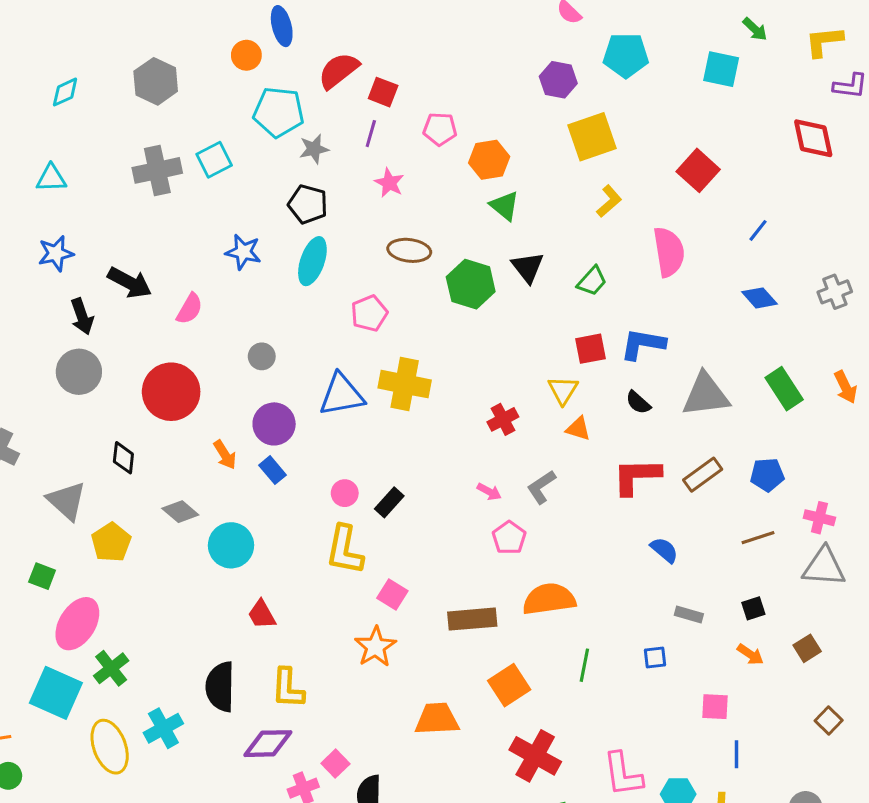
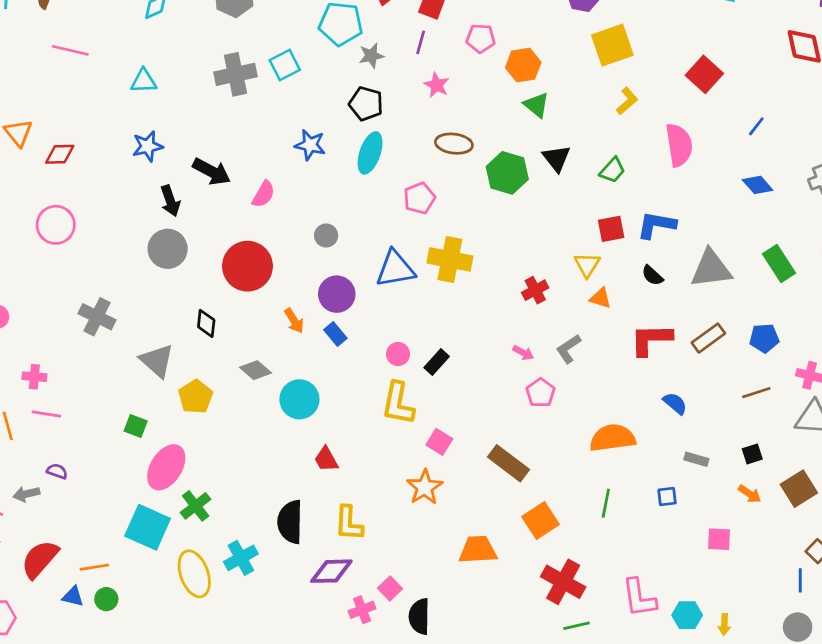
orange semicircle: (549, 599) -> (612, 438), moved
brown rectangle: (472, 619) -> (509, 463), turned 42
brown square: (807, 648) -> (799, 489), size x1.5
blue line: (736, 754) -> (800, 580), moved

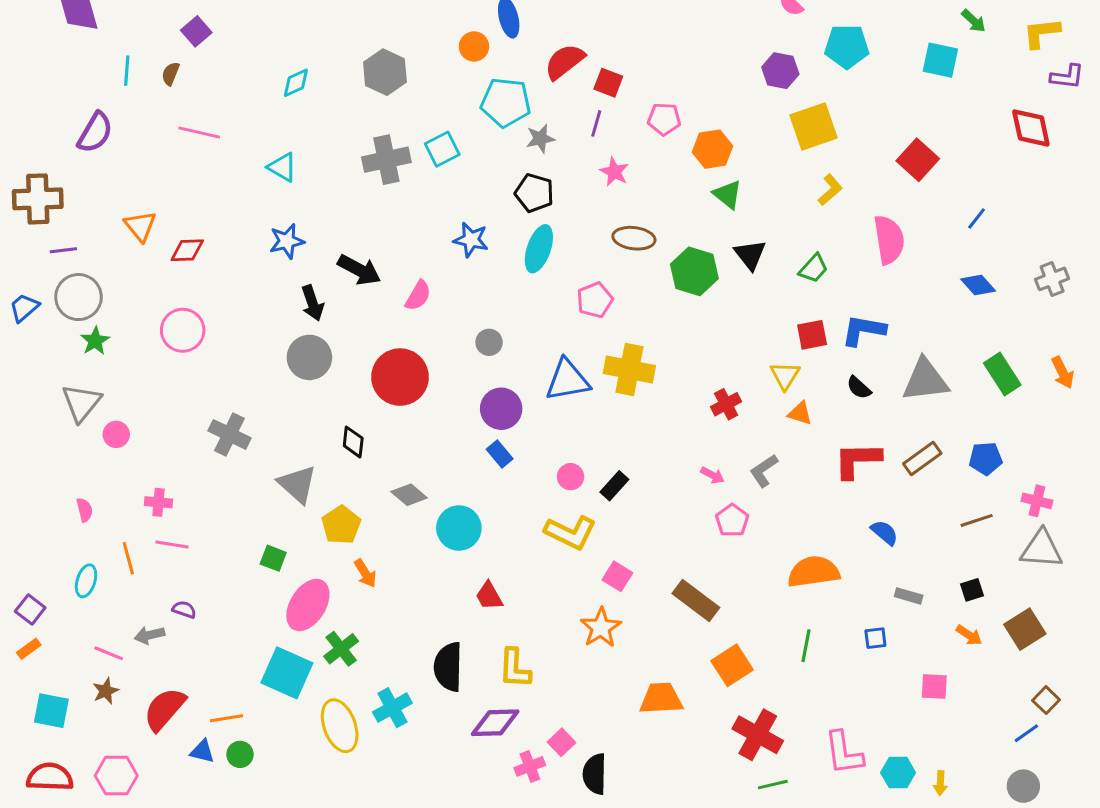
cyan triangle: (144, 81) -> (282, 167), turned 32
orange arrow: (294, 321) -> (365, 573), moved
yellow L-shape: (398, 403) -> (571, 533), turned -75
blue line: (800, 580) -> (1026, 733), turned 55

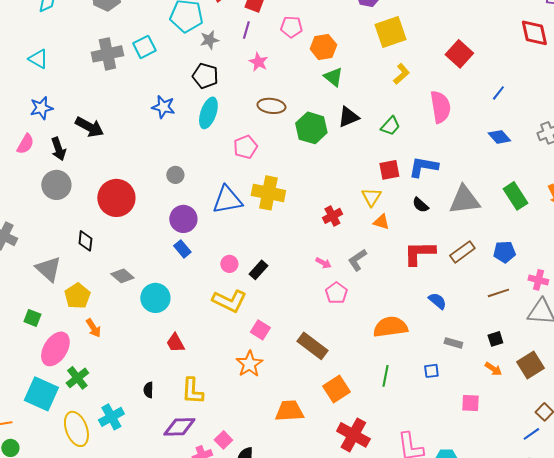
black triangle: (750, 255) -> (348, 117), turned 45
pink semicircle: (418, 296) -> (25, 144), moved
black semicircle: (448, 667) -> (148, 390), size x0.5

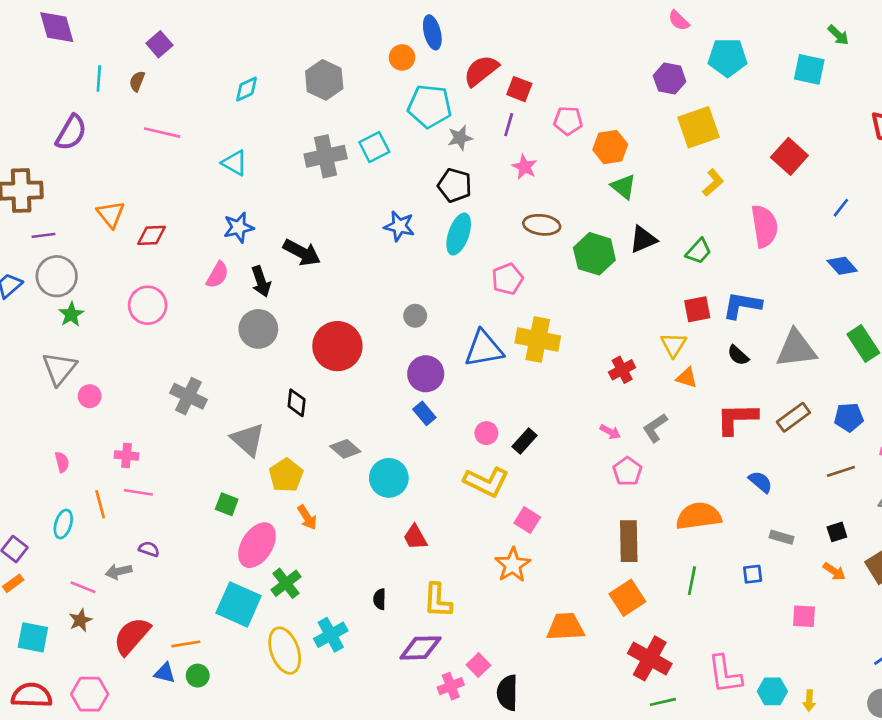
brown rectangle: (312, 346) -> (629, 541), moved, turned 52

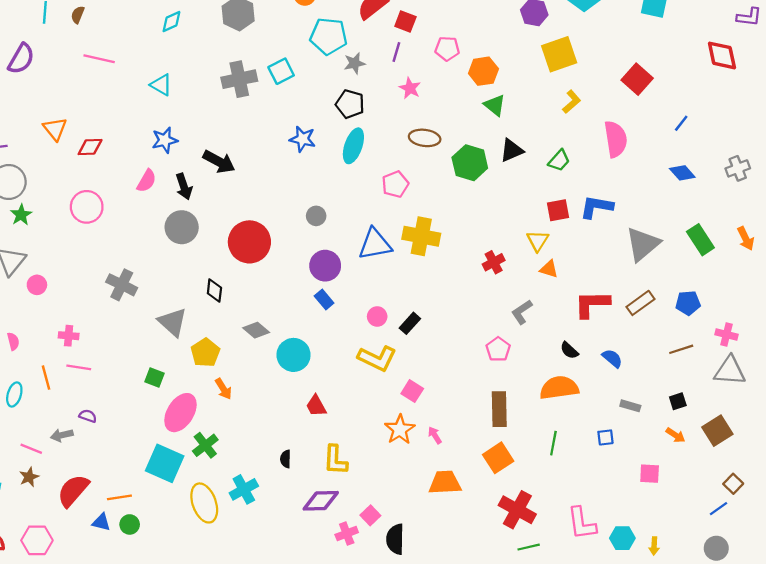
gray triangle: (796, 349) -> (643, 244), turned -33
black semicircle: (738, 355) -> (569, 350), moved
pink arrow: (610, 432) -> (435, 435), moved, turned -150

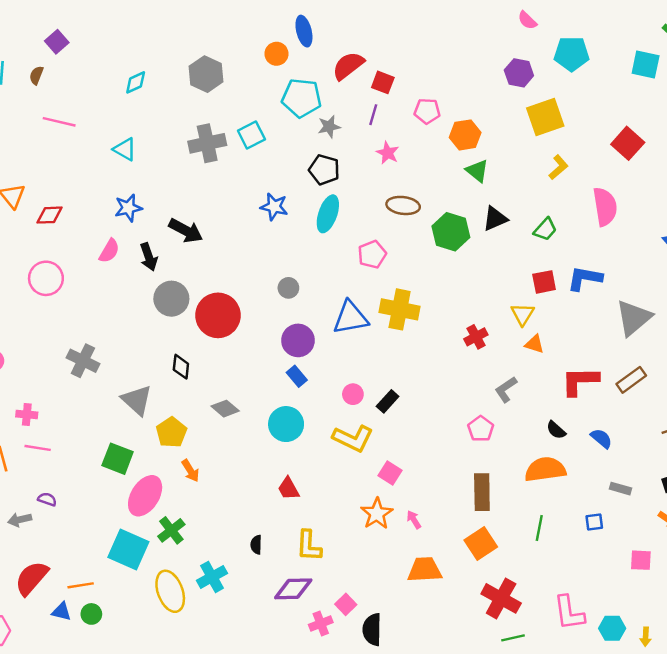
gray circle: (182, 227) -> (171, 299), moved
cyan circle: (294, 355) -> (286, 424), moved
green square: (154, 378) -> (118, 459), size x1.5

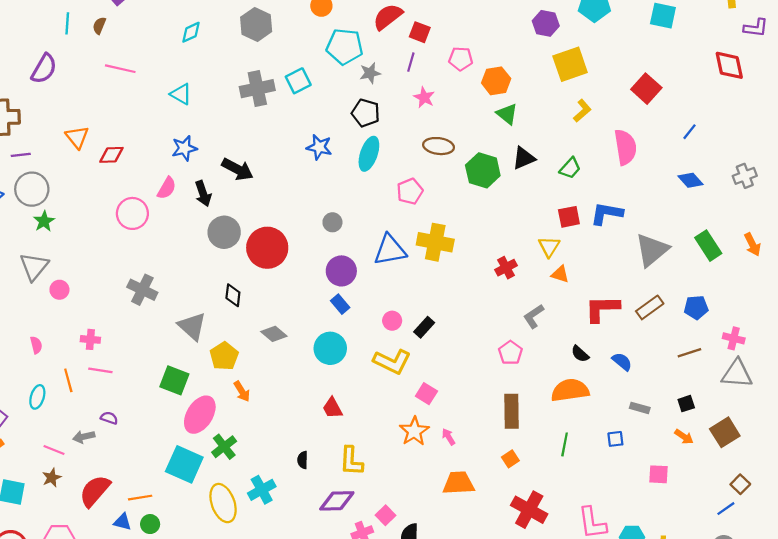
pink circle: (46, 278) -> (132, 213), moved
orange square: (481, 544) -> (510, 459), size x0.6

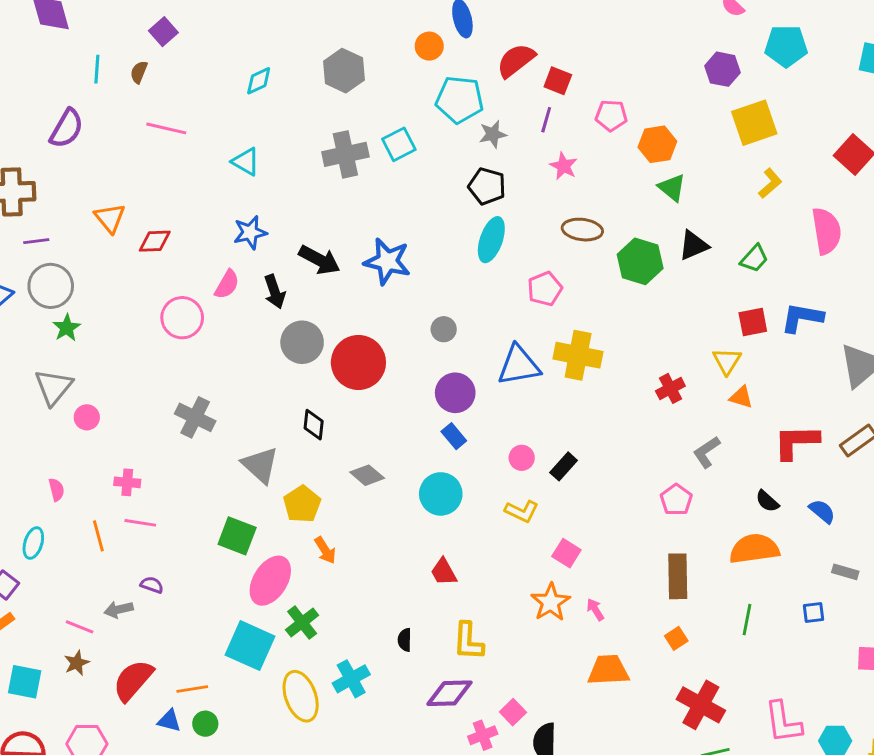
blue star: (319, 147) -> (387, 261), moved, size x1.4
yellow L-shape: (392, 362) -> (522, 511), size x0.7
cyan ellipse: (37, 397) -> (33, 543), moved

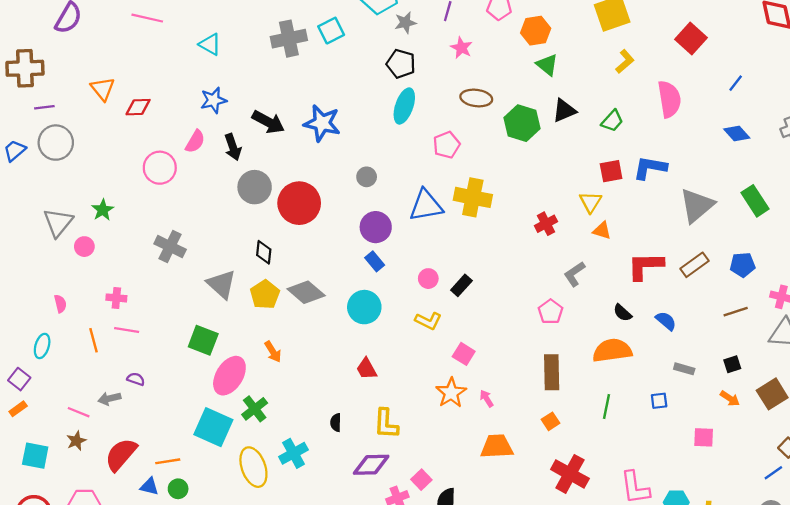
green star: (67, 328) -> (103, 210), moved
gray diamond: (367, 475) -> (306, 292), size x1.4
yellow pentagon: (302, 504) -> (265, 295), moved

